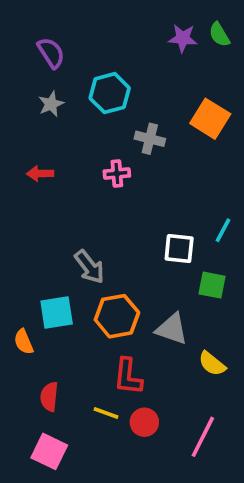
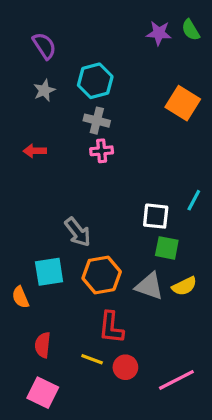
gray cross: (150, 139) -> (97, 121), moved
green square: (212, 285) -> (167, 248), moved
yellow semicircle: (212, 364) -> (184, 286), moved, turned -65
pink line: (203, 437) -> (176, 380), turned 36

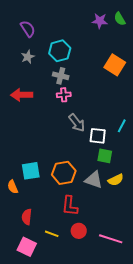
red arrow: (35, 151) -> (22, 95), size x1.5
gray arrow: (78, 232) -> (77, 123), moved
yellow line: (92, 359) -> (52, 234), moved
pink line: (176, 380) -> (111, 239), turned 45

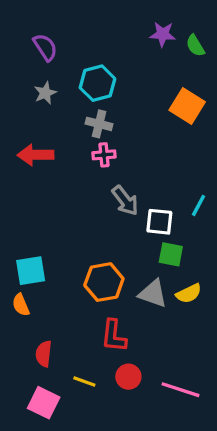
green semicircle: (120, 19) -> (195, 46), moved
cyan square: (31, 171) -> (31, 271), moved

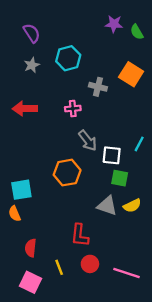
gray cross: (99, 124) -> (98, 87), moved
orange hexagon: (104, 282) -> (67, 173), moved
yellow line: (84, 382) -> (59, 267), turned 49

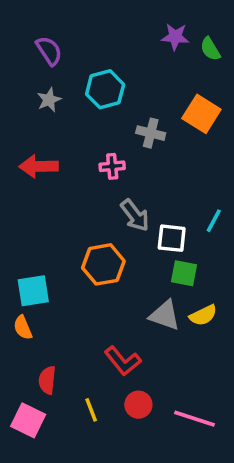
red L-shape: (80, 235) -> (123, 361), turned -45
pink square: (31, 282) -> (28, 420), moved

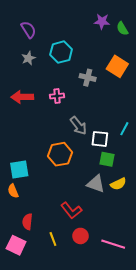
pink cross: (112, 166) -> (57, 96), moved

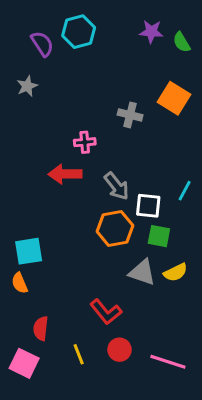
cyan hexagon: (61, 52) -> (79, 32), moved
gray star: (28, 58) -> (27, 86), moved
red arrow: (22, 97) -> (65, 174), moved
orange hexagon: (60, 154) -> (115, 229), moved

